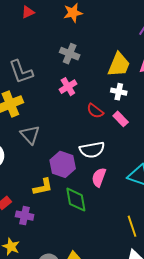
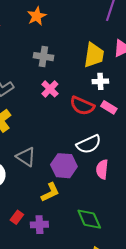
red semicircle: (95, 111) -> (82, 106), size x1.4
gray triangle: (30, 135) -> (26, 157), moved
green diamond: (76, 200) -> (89, 219), moved

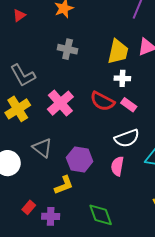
pink cross: (50, 89) -> (60, 103), moved, size x1.5
white semicircle: (89, 144) -> (127, 138), moved

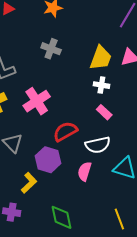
red semicircle: (102, 101) -> (65, 131), moved, turned 115
yellow L-shape: (64, 185) -> (29, 183), turned -30

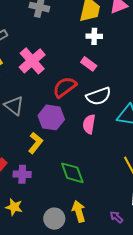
pink rectangle: (104, 112) -> (89, 64), moved

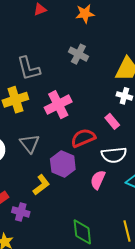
green diamond: (72, 173) -> (82, 232), moved

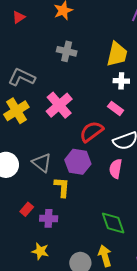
gray L-shape: (29, 68) -> (22, 77), turned 144
gray triangle: (30, 144) -> (42, 163), moved
yellow L-shape: (41, 185) -> (62, 187), turned -35

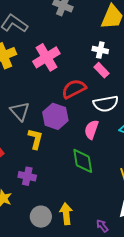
white cross: (121, 81) -> (100, 50), moved
purple cross: (49, 218) -> (27, 176), moved
green diamond: (113, 223) -> (83, 161), moved

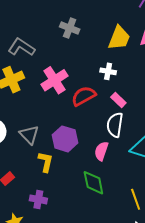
pink rectangle: (102, 70) -> (118, 100), moved
red semicircle: (74, 89) -> (84, 96), moved
white semicircle: (106, 104) -> (115, 125), turned 110

